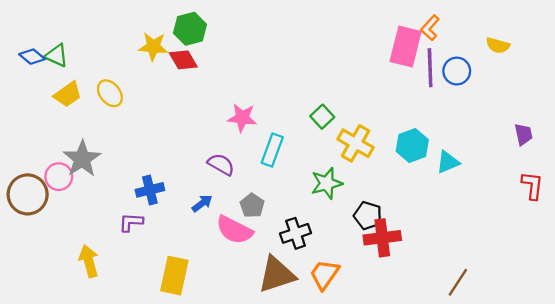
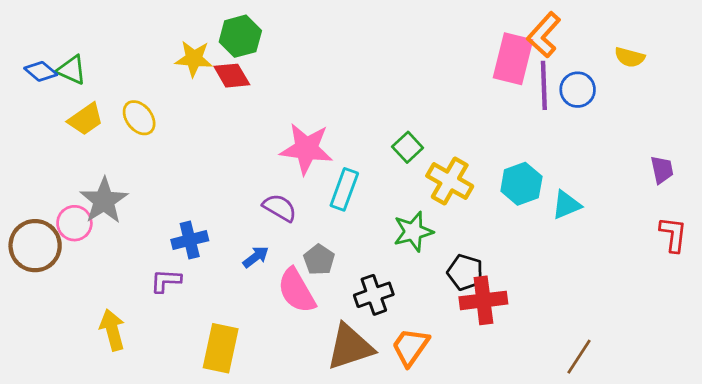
orange L-shape: (430, 28) -> (544, 35), size x1.4
pink star: (242, 118) -> (306, 149), size x1.4
pink semicircle: (234, 230) -> (297, 291), turned 33

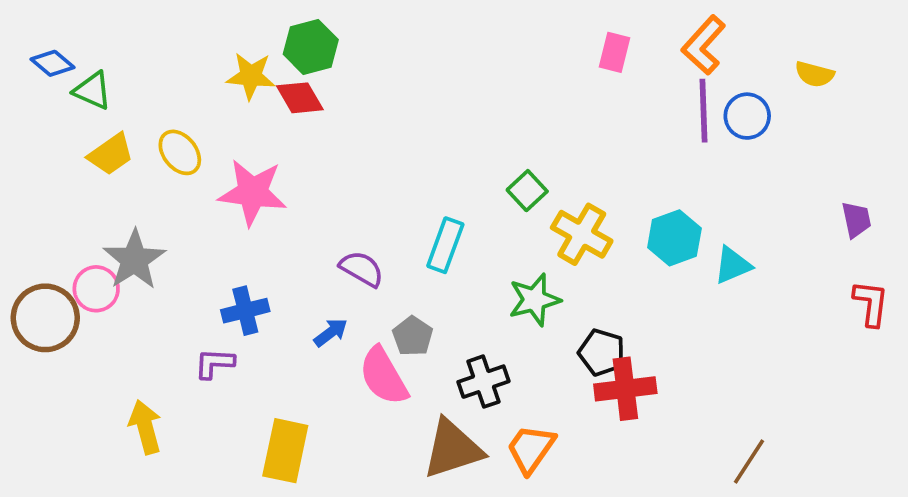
pink rectangle: (513, 59) -> (614, 52), moved, size x0.6
blue diamond: (41, 71) -> (53, 63), moved
pink star: (306, 149) -> (253, 192), moved

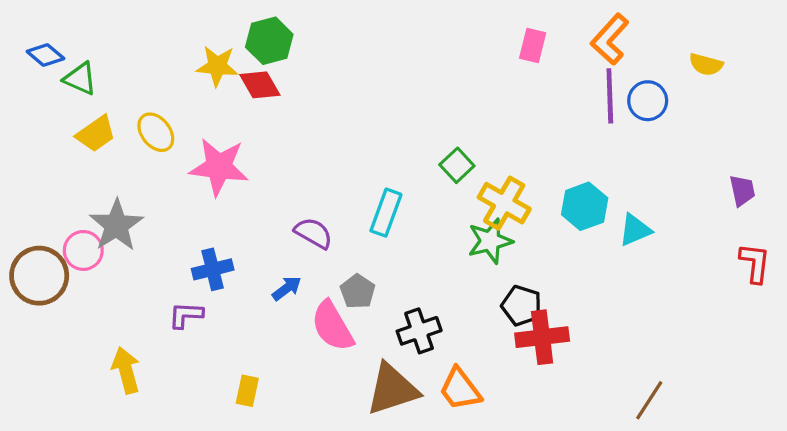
green star: (534, 300) -> (490, 241), moved
orange trapezoid: (531, 449) -> (460, 389), turned -72
yellow rectangle: (285, 451) -> (247, 391), size x0.6

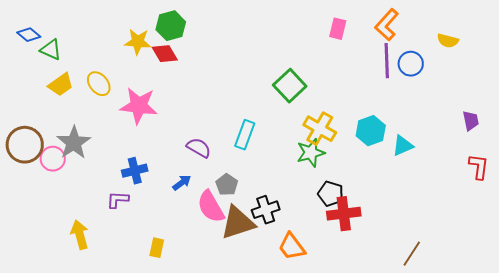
green square: (457, 165) -> (290, 86), moved, size x1.5
brown circle: (39, 276) -> (25, 145), moved
brown triangle: (392, 389) -> (238, 223), moved

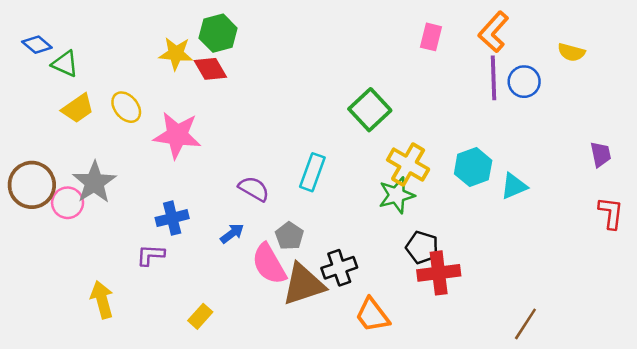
yellow rectangle: (157, 248) -> (200, 316), turned 30

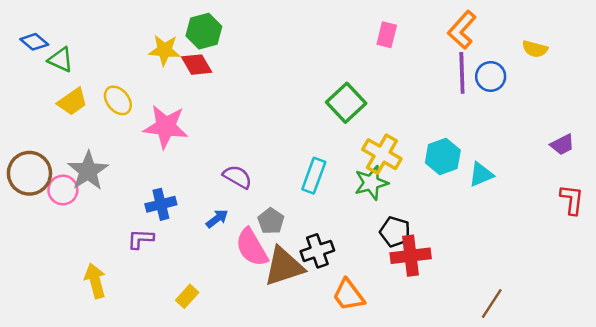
pink rectangle: (431, 37) -> (387, 35), moved
purple trapezoid: (601, 154) -> (562, 145), turned 75
cyan rectangle: (312, 172) -> (314, 176), moved

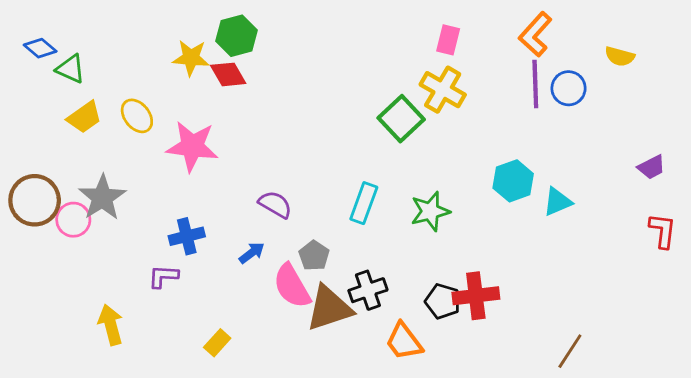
yellow cross: (382, 154) -> (443, 90), moved
black pentagon: (395, 232) -> (443, 301), moved

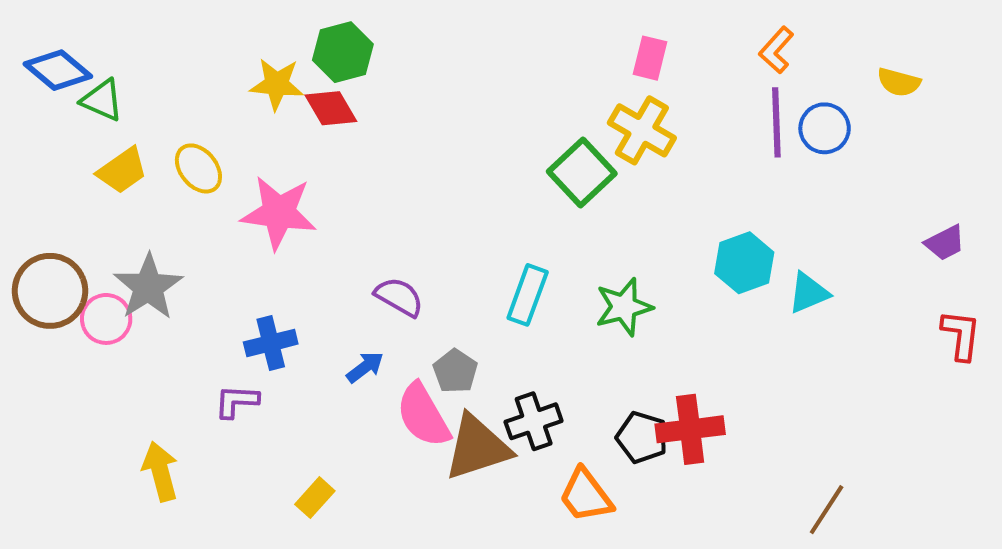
orange L-shape: (535, 34) -> (776, 50), size x0.7
blue diamond: (40, 48) -> (58, 70), size x1.4

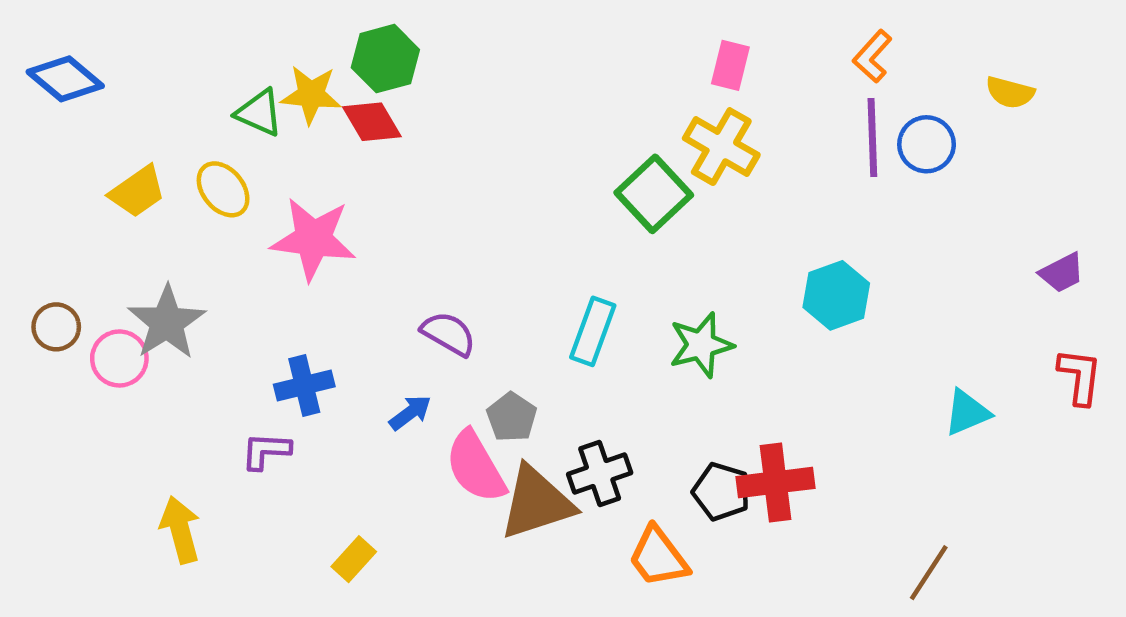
green triangle: (102, 100) -> (259, 113), moved
brown circle: (50, 291) -> (56, 327), size x0.6
cyan triangle: (808, 293) -> (967, 413), moved

